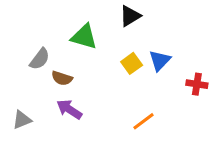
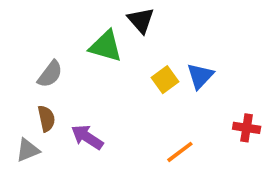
black triangle: (130, 16) -> (141, 20), moved, turned -40
brown semicircle: (62, 78) -> (46, 119), moved, turned -120
red cross: (197, 84) -> (247, 128), moved

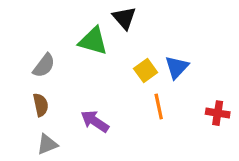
purple arrow: (87, 137) -> (95, 121), moved
gray triangle: (28, 150) -> (47, 144), moved
orange line: (180, 152) -> (159, 107), moved, turned -65

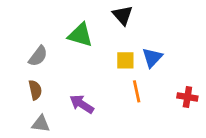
black triangle: (124, 18) -> (123, 15), moved
yellow square: (146, 70) -> (125, 60), turned 36
gray triangle: (47, 144) -> (41, 124), turned 30

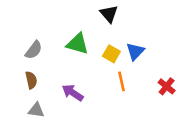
green triangle: (80, 35) -> (78, 44), moved
yellow square: (125, 60) -> (111, 54), turned 30
red cross: (187, 97) -> (167, 86), turned 30

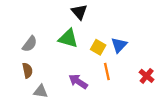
black triangle: (109, 14) -> (79, 12), moved
purple arrow: (73, 93) -> (78, 81), moved
gray triangle: (36, 110) -> (41, 91), moved

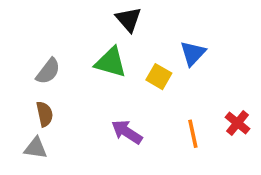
blue triangle: (119, 45) -> (193, 53), moved
orange line: (107, 72) -> (193, 134), moved
gray triangle: (41, 91) -> (36, 148), moved

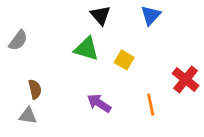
blue triangle: (193, 53) -> (151, 15), moved
gray semicircle: (48, 71) -> (18, 40), moved
red cross: (237, 123) -> (186, 79), moved, size x1.4

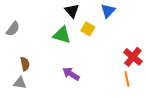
yellow square: (124, 60) -> (88, 29), moved
orange line: (151, 105) -> (127, 79), moved

